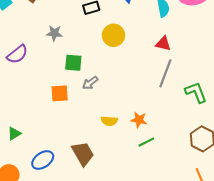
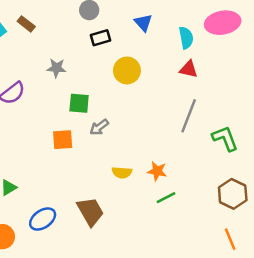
red triangle: (163, 44) -> (189, 69), moved

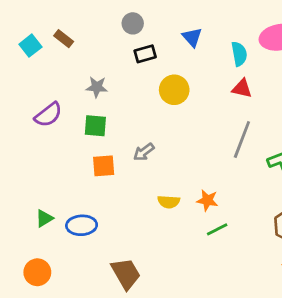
green square: (79, 103) -> (95, 126), moved
brown trapezoid: (90, 211) -> (126, 274), moved
blue ellipse: (43, 219) -> (82, 225), moved, turned 32

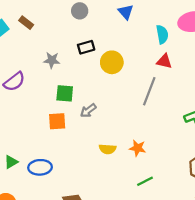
blue triangle: (192, 37) -> (126, 12), moved
black rectangle: (145, 54) -> (86, 47), moved
green square: (95, 126) -> (65, 93), moved
gray line: (242, 140) -> (149, 91), moved
green line: (217, 229) -> (145, 181), moved

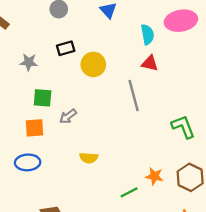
gray line: (149, 91) -> (134, 96), turned -36
orange star: (138, 148) -> (154, 176), moved
blue ellipse: (40, 167) -> (28, 162), moved

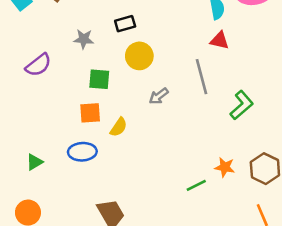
yellow circle: (93, 64) -> (139, 56), moved
gray arrow: (68, 116) -> (159, 96), moved
green L-shape: (183, 127) -> (242, 105), moved, turned 70
yellow semicircle: (89, 158) -> (119, 127), moved, turned -60

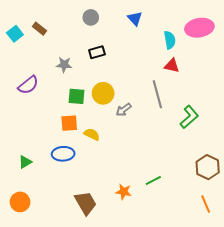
yellow circle: (139, 56) -> (103, 93), moved
yellow semicircle: (119, 127) -> (92, 134), turned -98
orange star: (225, 167) -> (124, 192), moved

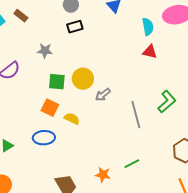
black rectangle: (97, 52) -> (75, 27), moved
gray line: (157, 94) -> (136, 115), moved
orange square: (69, 123) -> (50, 108), turned 30

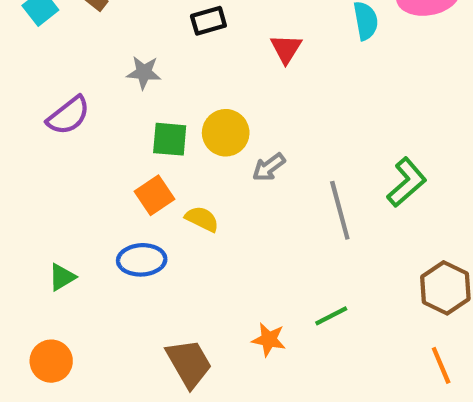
red triangle: (150, 52) -> (286, 49), moved, turned 49
orange square: (50, 108) -> (155, 195), turned 30

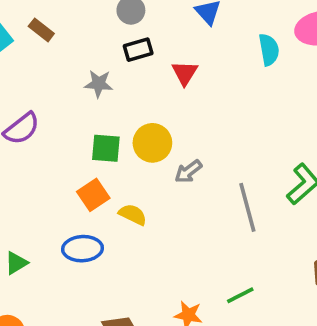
red triangle: (286, 49) -> (185, 73), moved
gray star: (144, 72) -> (99, 84), moved

